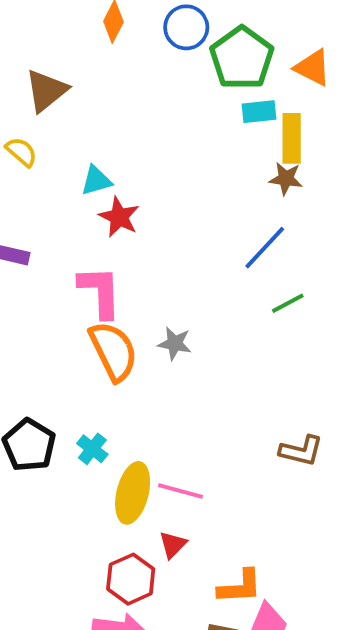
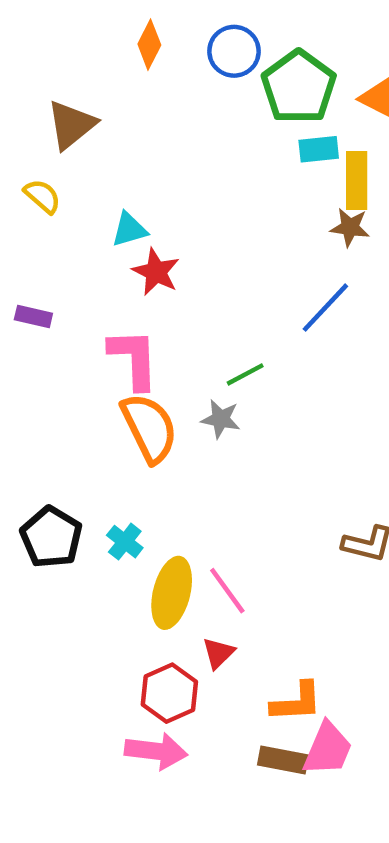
green line: (288, 303) -> (245, 374), moved
pink line: (180, 491) -> (227, 591), turned 39

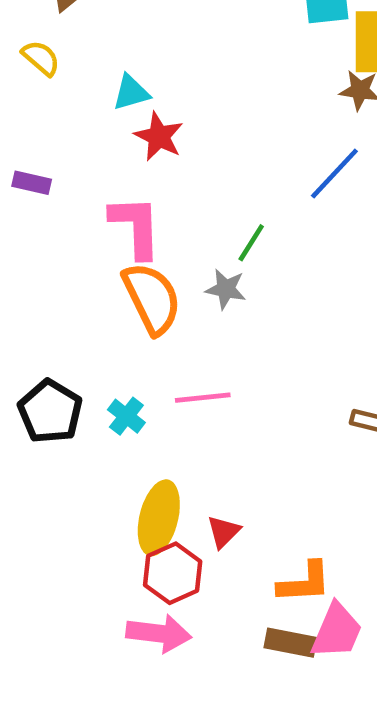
green line: (245, 374) -> (251, 243), turned -30
pink line: (227, 591) -> (203, 398), moved, turned -60
yellow ellipse: (172, 593) -> (159, 518), moved

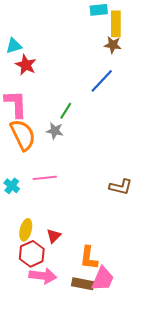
yellow ellipse: (159, 518) -> (26, 230), size x0.7
orange L-shape: (304, 583) -> (89, 258), turned 100
pink arrow: (159, 633) -> (43, 276), moved

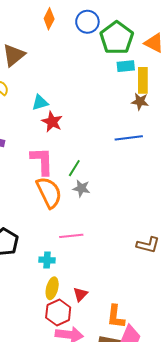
blue line: (102, 81) -> (129, 138), turned 40
green line: (66, 111) -> (74, 168), moved
cyan cross: (12, 186) -> (47, 260), moved, turned -35

